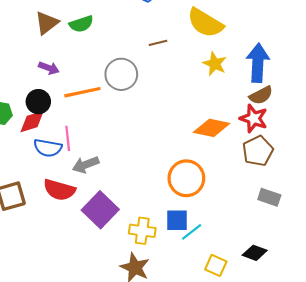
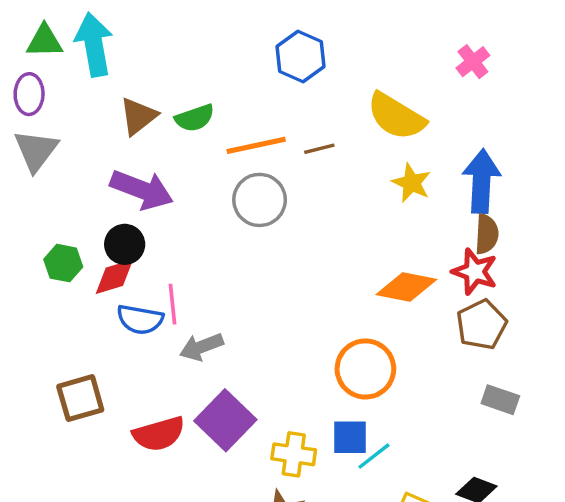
purple arrow: (49, 68) -> (142, 190), size x1.8
orange line: (82, 92) -> (256, 145), moved
brown semicircle: (261, 95) -> (487, 234), turned -60
red semicircle: (59, 190) -> (159, 434), moved, turned -32

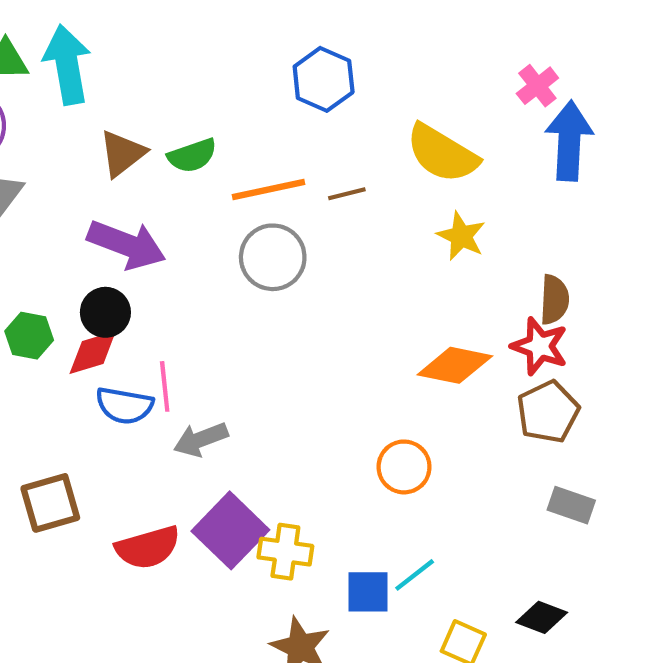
blue arrow: (482, 181) -> (569, 141), moved
orange circle: (365, 369) -> (404, 467), size x0.7
blue square: (350, 437) -> (368, 592), moved
yellow cross: (294, 454) -> (285, 552), moved

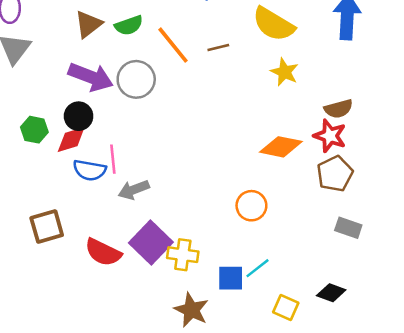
orange line: (268, 189) -> (173, 45), turned 63
gray circle: (273, 257) -> (136, 79), moved
brown semicircle: (554, 300) -> (338, 109), turned 72
red semicircle: (148, 547) -> (103, 252), turned 42

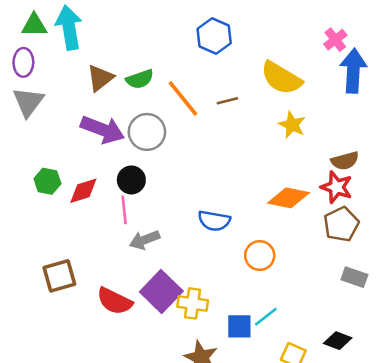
black circle: (79, 116) -> (131, 180), moved
blue semicircle: (90, 170) -> (214, 221), moved

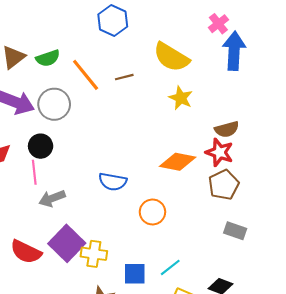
cyan line: (266, 317) -> (170, 267), moved

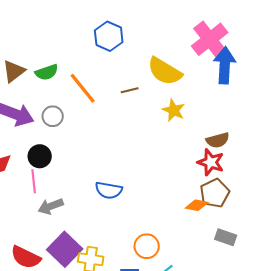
pink cross: (218, 24) -> (210, 39), size x1.8
brown line: (124, 77) -> (130, 90), moved
gray circle: (54, 104) -> (53, 116), size x0.7
orange diamond: (178, 162) -> (197, 205), moved, size x0.7
orange circle: (152, 212) -> (147, 246), moved

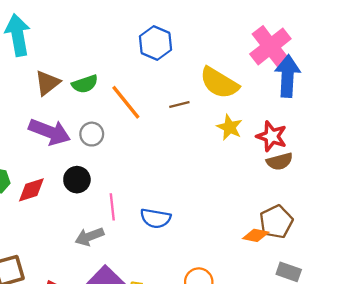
red star: (211, 162) -> (272, 136), moved
pink line: (34, 181) -> (112, 207), moved

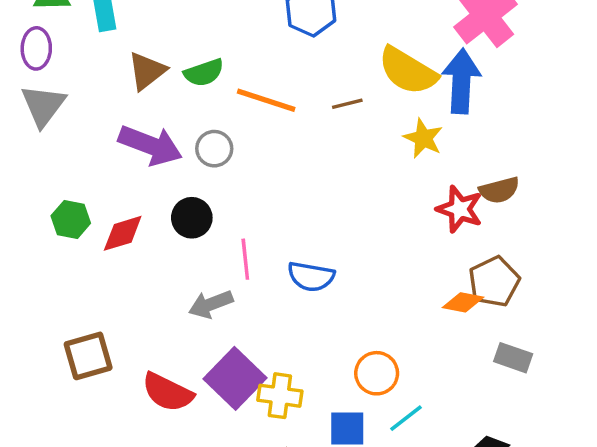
blue arrow: (288, 76) -> (461, 81), moved
orange line: (126, 102) -> (266, 100), turned -33
red star: (272, 136) -> (460, 209), moved

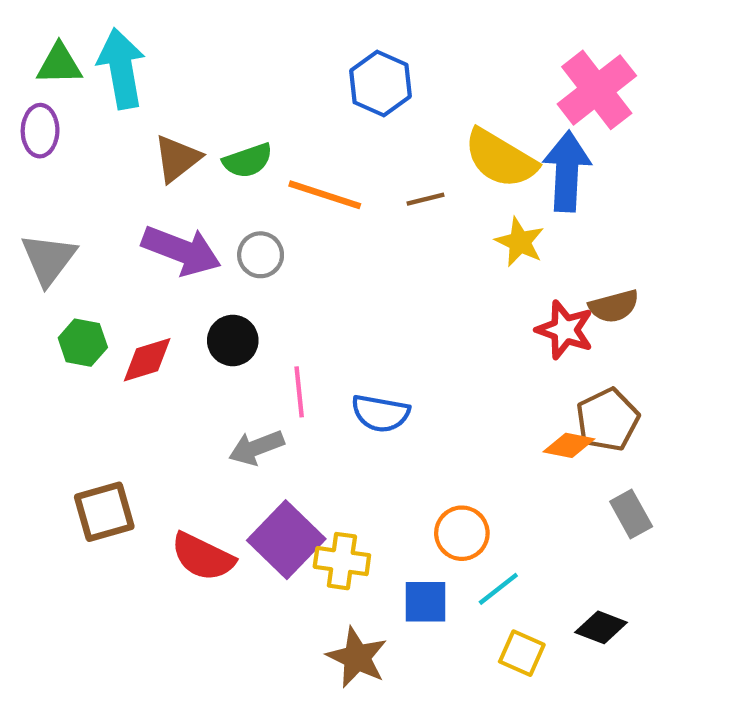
gray triangle: (43, 105) -> (49, 259), moved
gray rectangle: (513, 358) -> (631, 514), turned 42

